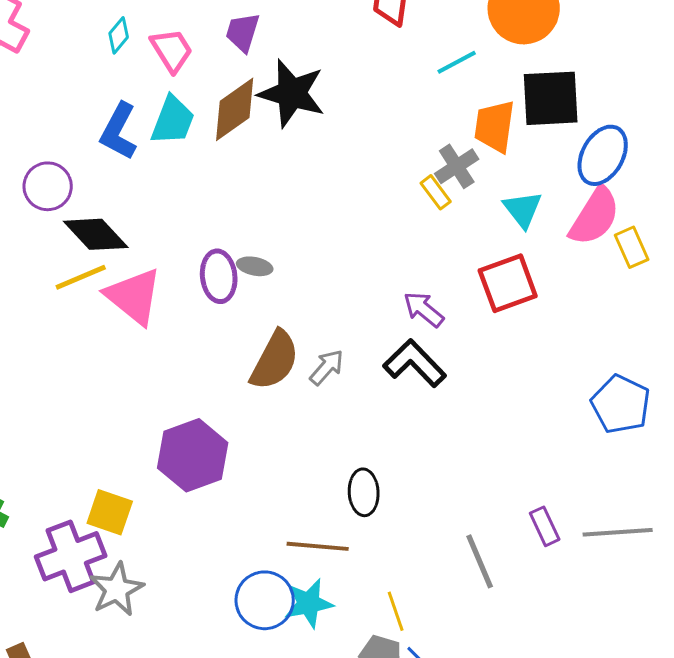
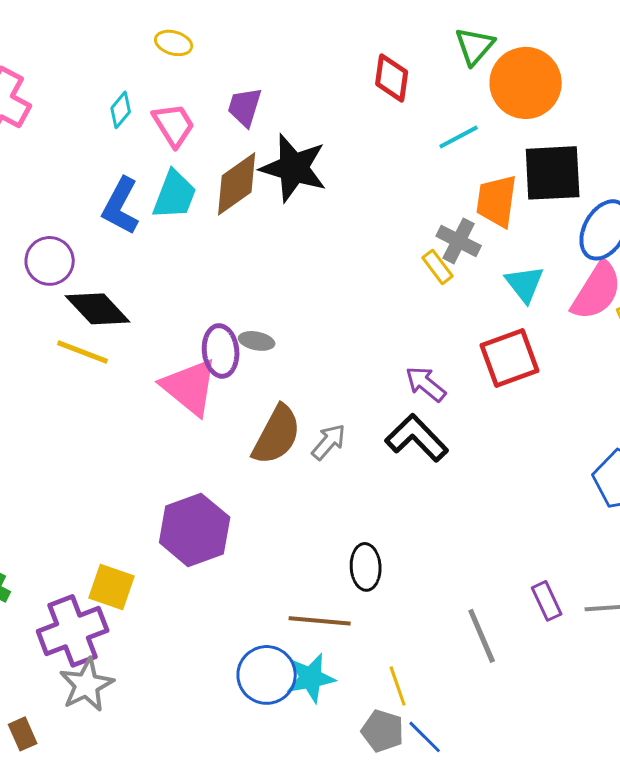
gray cross: (457, 166) -> (459, 241), turned -30
yellow line: (81, 277) -> (83, 352), turned 44
pink triangle: (134, 296) -> (190, 387), moved
gray star: (117, 589) -> (87, 685), moved

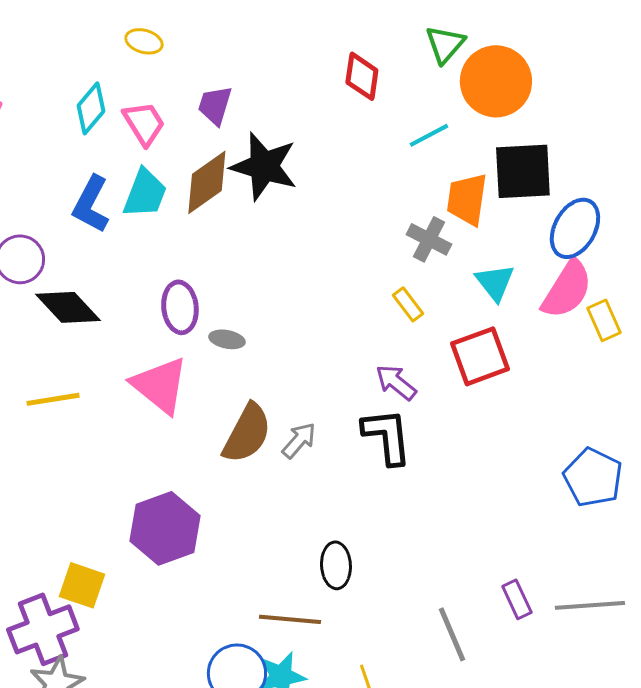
cyan diamond: (121, 110) -> (91, 108), size x1.4
yellow rectangle: (438, 267) -> (408, 304), moved
purple ellipse: (221, 351) -> (180, 307), moved
yellow line: (83, 352) -> (53, 399), moved, turned -30
black L-shape: (417, 438) -> (387, 436), turned 38

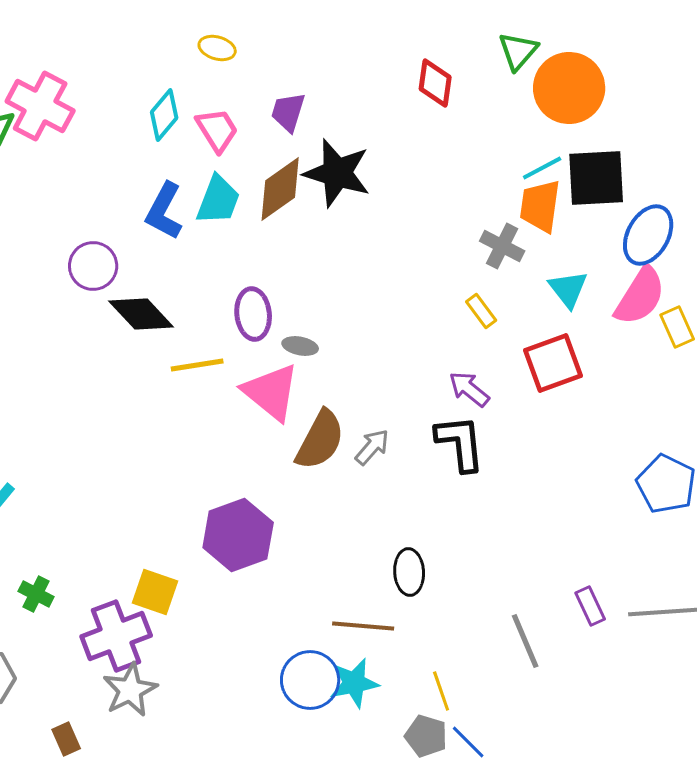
cyan line: (429, 135) -> (542, 168), moved
pink triangle: (160, 385) -> (271, 392), moved
yellow line: (53, 399) -> (197, 365), moved

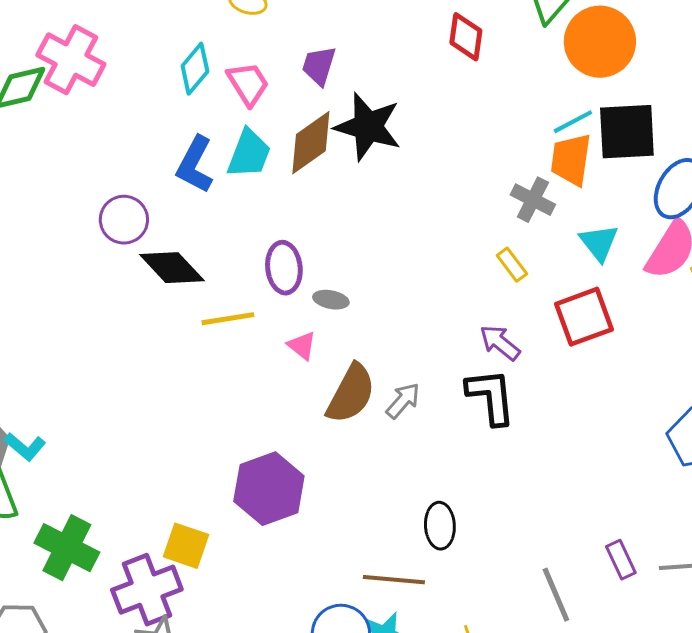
pink triangle: (271, 392) -> (302, 346), size x0.5
green cross: (36, 594) -> (67, 548), size x1.8

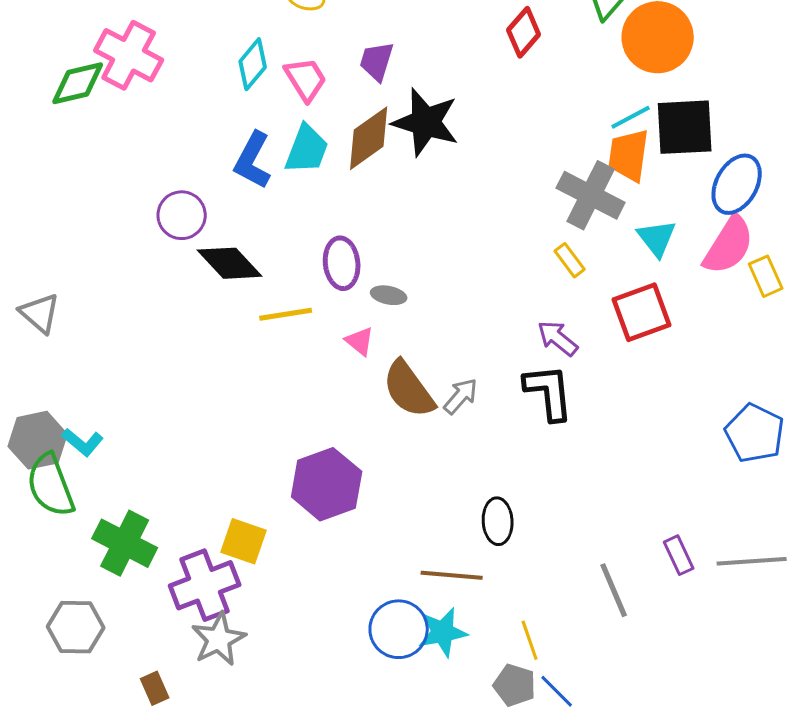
red diamond: (466, 37) -> (524, 32), turned 33
gray cross: (533, 200) -> (591, 195), size x1.5
brown semicircle: (351, 394) -> (409, 389), turned 116

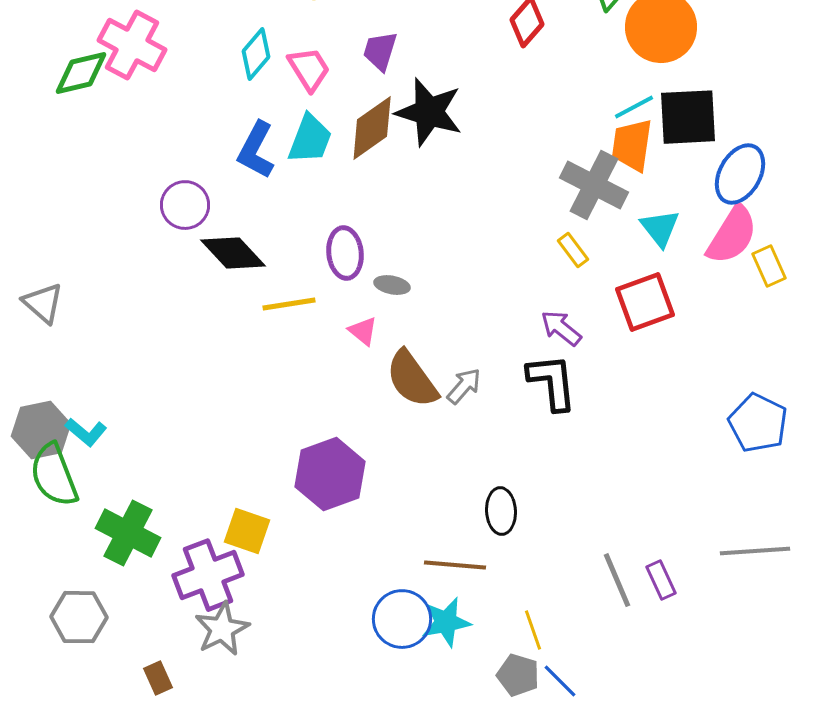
purple rectangle: (679, 555) -> (661, 580), moved

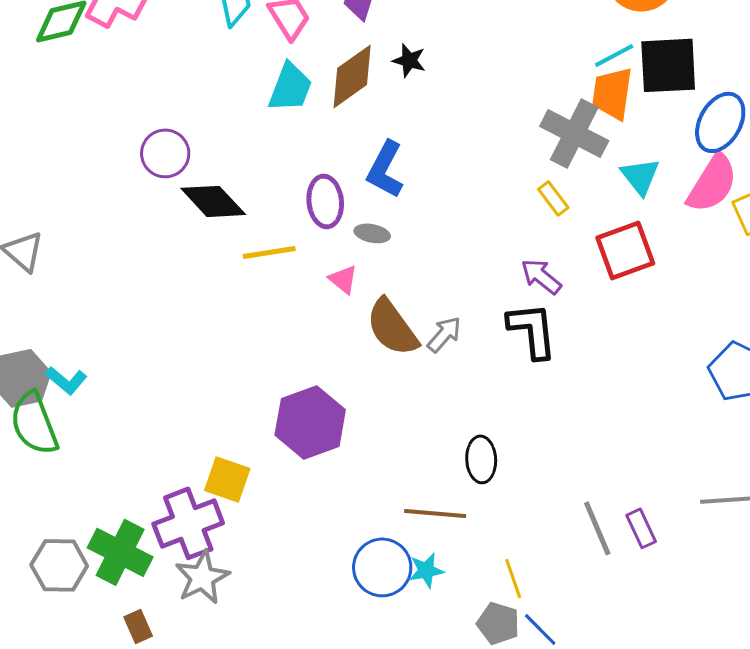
black star: (429, 112) -> (409, 60), size x0.5
blue L-shape: (256, 150) -> (385, 169), moved
green cross: (128, 533) -> (120, 552), moved
cyan star: (446, 622) -> (426, 570), size x0.7

